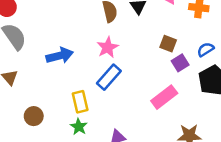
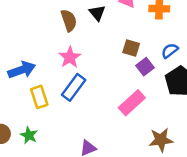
yellow rectangle: (80, 102) -> (39, 97), moved
green star: (79, 127) -> (29, 135), moved

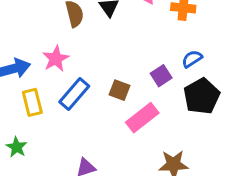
brown square: (131, 48) -> (119, 90), moved
pink star: (70, 57) -> (56, 59), moved

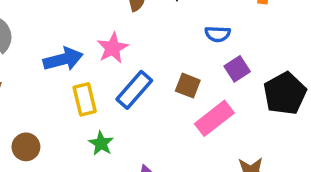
blue semicircle: (192, 59) -> (218, 34), moved, turned -145
green star: (17, 147) -> (101, 143), moved

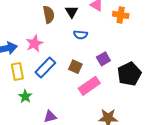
blue semicircle: (218, 34) -> (81, 35), moved

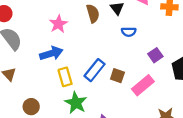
pink star: (34, 44) -> (58, 24), moved
brown square: (75, 67) -> (117, 76), moved
green star: (25, 96) -> (76, 103), size x1.5

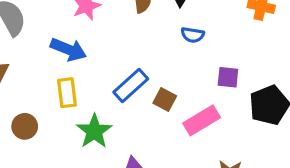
blue arrow: (51, 53) -> (68, 50), turned 30
purple square: (155, 55) -> (228, 77), turned 32
yellow rectangle: (65, 77) -> (67, 93), moved

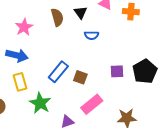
purple square: (228, 77) -> (117, 71), moved
pink rectangle: (202, 120) -> (92, 104), moved

